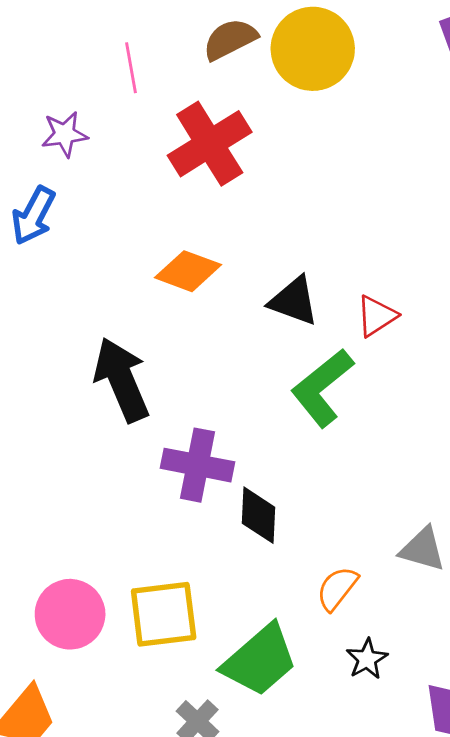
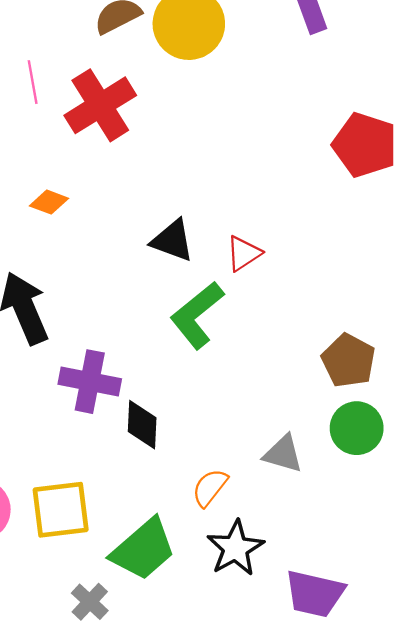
pink line: (131, 68) -> (33, 82), moved
orange diamond: (188, 271) -> (49, 202), moved, size x0.7
black star: (367, 659) -> (235, 548), size x1.6

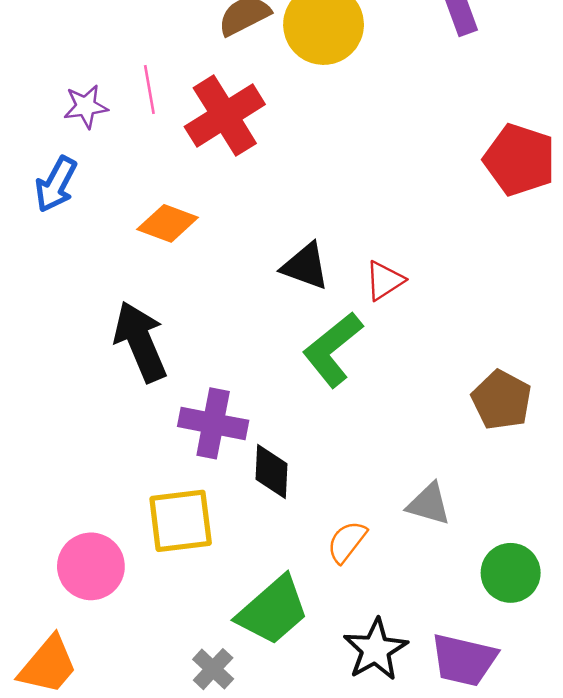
orange diamond: (49, 202) -> (168, 223), size x1.4
green circle: (357, 428) -> (511, 573), moved
yellow square: (61, 510) -> (181, 521), moved
black star: (235, 548) -> (375, 650), moved

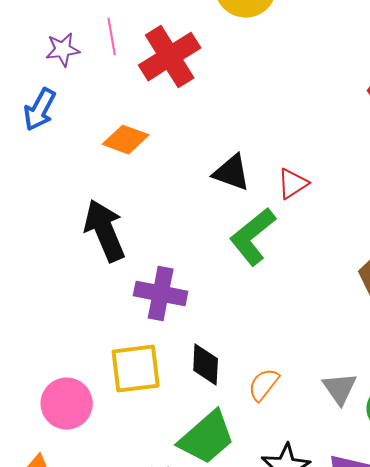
black diamond: (272, 472) -> (206, 365), moved
gray triangle: (429, 504) -> (340, 389), moved, turned 39

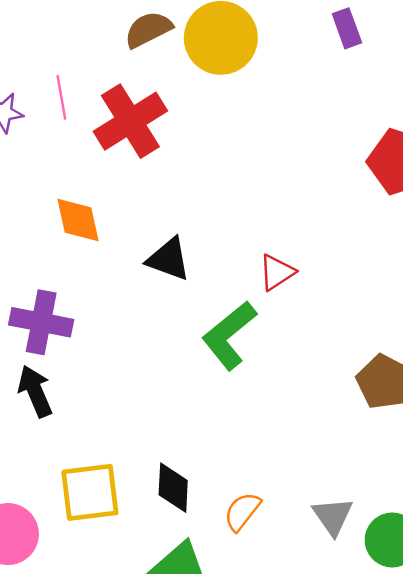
orange diamond: (126, 140) -> (78, 220), turned 57
black triangle: (232, 173) -> (168, 259), moved
black arrow: (105, 231) -> (35, 391), moved, size x0.7
purple cross: (161, 294) -> (41, 322), moved

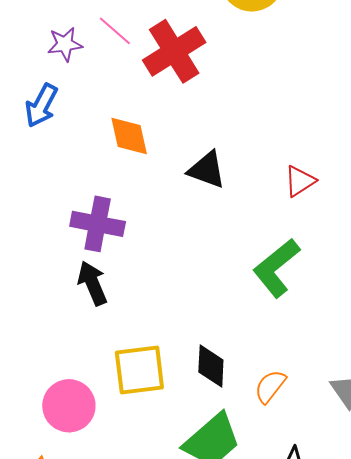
pink line: (61, 97) -> (115, 31), turned -39
green L-shape: (229, 335) -> (276, 268), moved

